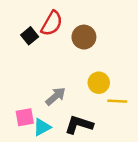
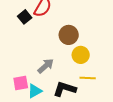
brown circle: (84, 37) -> (69, 35), moved
yellow line: (117, 101) -> (88, 78), moved

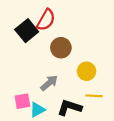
black square: (25, 17) -> (27, 31), size x1.5
brown circle: (69, 35) -> (61, 48), moved

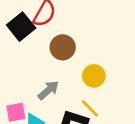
yellow line: (94, 96) -> (90, 108), moved, turned 42

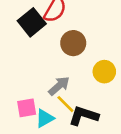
yellow line: (90, 108) -> (65, 104), moved

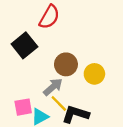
black square: (32, 22) -> (24, 45), moved
brown circle: (73, 43) -> (66, 64), moved

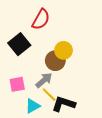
yellow circle: (94, 74) -> (64, 50), moved
pink square: (23, 107) -> (17, 84), moved

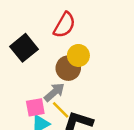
red semicircle: (41, 19) -> (64, 25), moved
pink square: (17, 84) -> (35, 107), moved

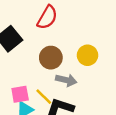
yellow circle: (78, 55) -> (87, 55), moved
gray arrow: (54, 92) -> (66, 80), moved, turned 54

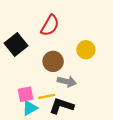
yellow circle: (87, 55) -> (86, 50), moved
yellow line: (44, 97) -> (47, 96), turned -56

